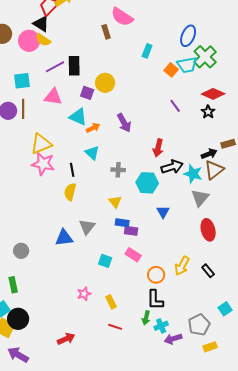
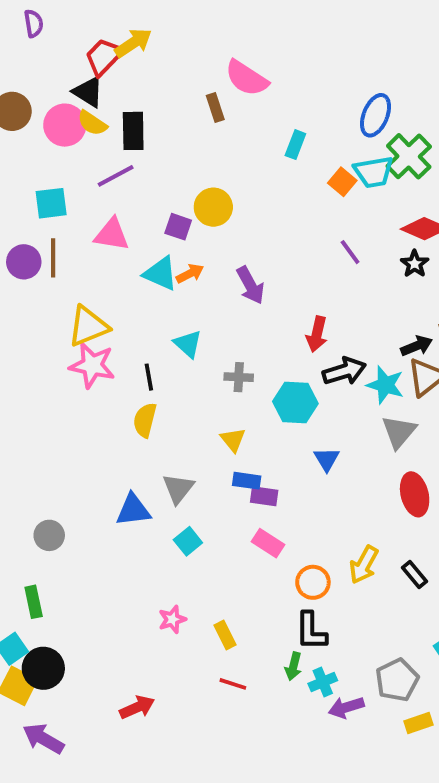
black rectangle: (74, 66) -> (133, 131), moved
orange arrow: (93, 128) -> (190, 274), moved
cyan square: (105, 261) -> (188, 541), moved, turned 32

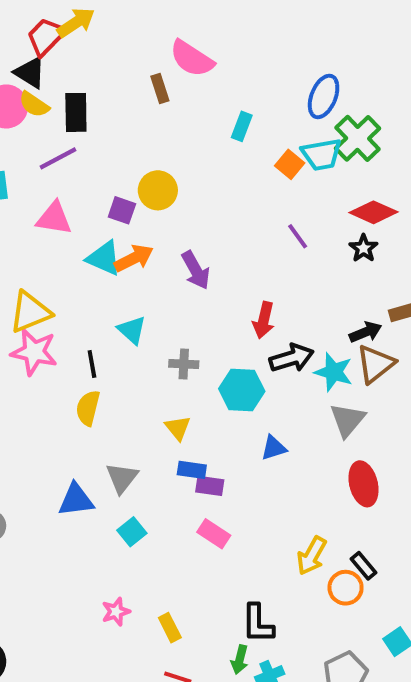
orange arrow: (190, 274) -> (134, 258), size x1.4
blue triangle: (327, 459) -> (274, 448), turned 44
orange circle: (313, 582) -> (346, 588), moved

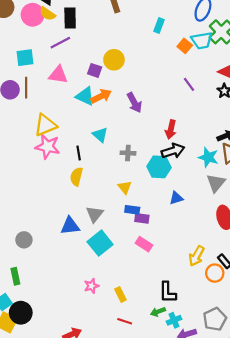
black arrow: (292, 358) -> (173, 151), moved
cyan square: (132, 532) -> (100, 243), size x1.6
green arrow: (240, 660) -> (158, 312), turned 56

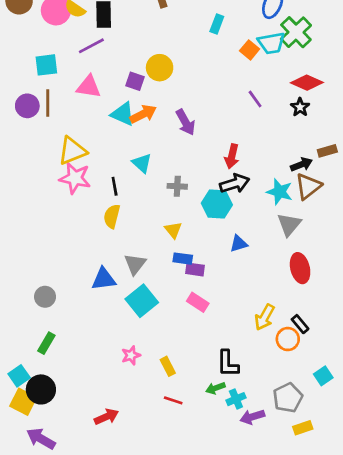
green rectangle: (15, 276) -> (46, 343), moved, turned 42

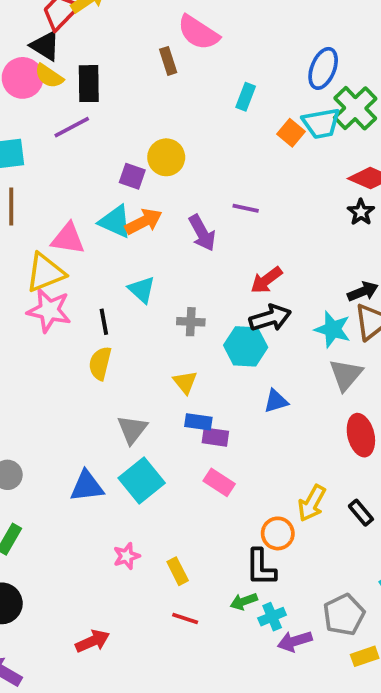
pink triangle: (89, 87) -> (68, 239), moved
purple line: (255, 99) -> (246, 208), moved, turned -42
red arrow: (232, 156) -> (266, 280), turned 40
blue triangle: (104, 279) -> (87, 486), moved
orange circle: (288, 339) -> (278, 533), moved

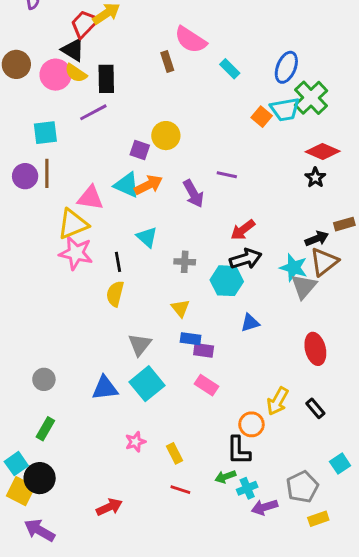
cyan rectangle: (246, 97) -> (230, 69), moved, turned -66
gray triangle: (346, 375) -> (304, 286), moved

